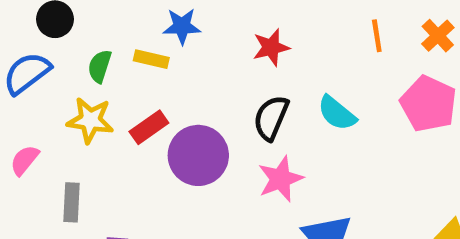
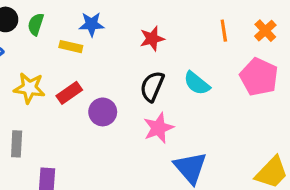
green semicircle: (100, 66) -> (36, 24), moved
purple circle: (198, 155) -> (103, 112), size x0.7

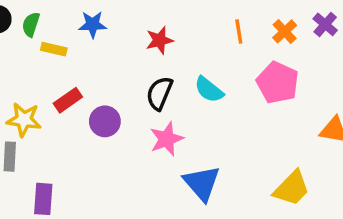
yellow rectangle: (71, 47) -> (54, 49), moved
yellow star: (29, 88) -> (24, 120), moved

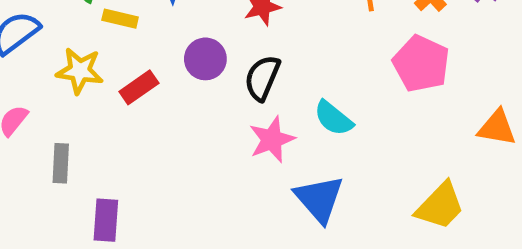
cyan semicircle: (209, 90) -> (333, 118), moved
yellow star: (24, 120) -> (80, 71), moved
purple circle: (105, 121) -> (205, 59), moved

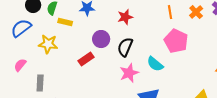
pink pentagon: (421, 64) -> (176, 41), moved
red rectangle: (139, 87) -> (86, 59), moved

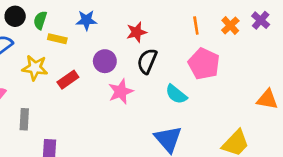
black semicircle: (125, 47) -> (147, 61), moved
red rectangle: (86, 59) -> (68, 80), moved
pink star: (129, 73) -> (121, 92), moved

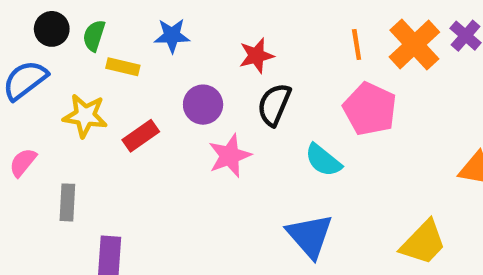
orange cross: (230, 26) -> (414, 44), size x1.6

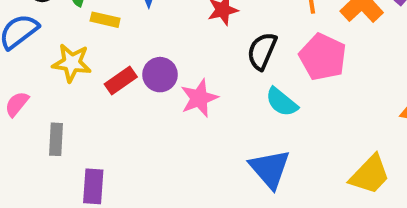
purple circle: (203, 105) -> (160, 75), moved
black semicircle: (274, 105) -> (262, 51), moved

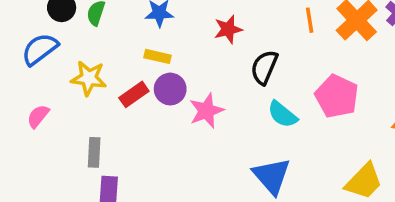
yellow rectangle: (105, 20) -> (158, 56), moved
pink pentagon: (323, 57) -> (337, 96), moved
gray rectangle: (56, 139) -> (94, 152), moved

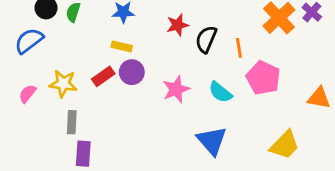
orange line: (310, 20) -> (239, 48), moved
black semicircle: (264, 67) -> (206, 39), moved
yellow star: (89, 78) -> (63, 84), moved
pink star: (206, 111) -> (176, 89), moved

